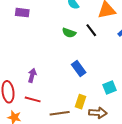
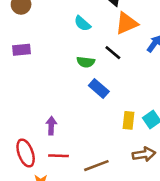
blue rectangle: (79, 68) -> (99, 89), moved
yellow rectangle: (80, 102) -> (128, 120), moved

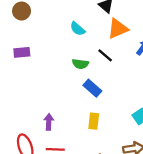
yellow rectangle: (128, 120) -> (94, 121), moved

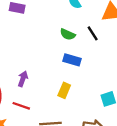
blue rectangle: (92, 88) -> (72, 60), turned -42

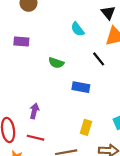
green semicircle: (68, 34) -> (56, 63), moved
yellow rectangle: (64, 90) -> (86, 127), moved

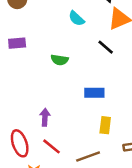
blue rectangle: (81, 87) -> (94, 93), moved
red line: (36, 138) -> (52, 146), turned 36

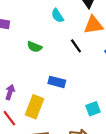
yellow rectangle: (105, 125) -> (35, 107), moved, size x1.5

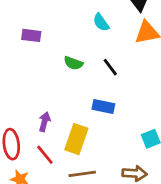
black line: (76, 46) -> (110, 67), moved

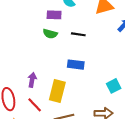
purple rectangle: (31, 35) -> (54, 15), moved
black line: (110, 67) -> (78, 34), turned -40

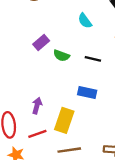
purple rectangle: (54, 15) -> (41, 42), moved, turned -48
red line: (35, 105) -> (37, 134), turned -70

